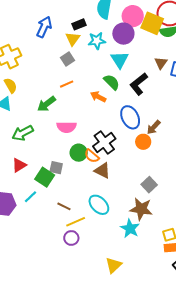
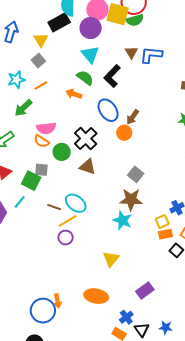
black rectangle: (79, 24) -> (59, 22), moved, size x1.5
cyan star: (97, 41) -> (16, 80), moved
orange semicircle: (92, 156) -> (41, 141), moved
cyan ellipse: (99, 205) -> (76, 203), moved

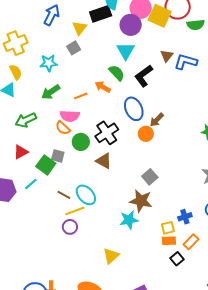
green semicircle: (135, 20) -> (196, 25), moved
orange line: (41, 86) -> (81, 96), moved
cyan star: (122, 220) -> (129, 220), turned 30

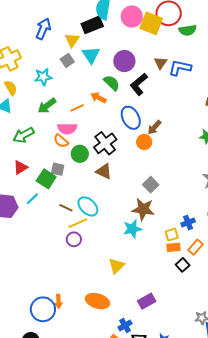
purple circle: (131, 25) -> (124, 61), moved
cyan triangle: (126, 51) -> (91, 55), moved

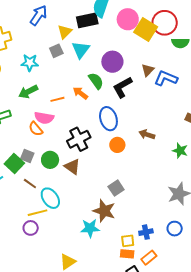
brown arrow: (154, 127) -> (147, 134), moved, turned 56
green circle: (80, 154) -> (50, 160), moved
brown line: (66, 208) -> (30, 184), moved

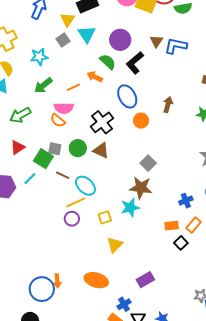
brown arrow: (147, 134) -> (168, 105), turned 98
yellow square: (128, 241) -> (105, 217), moved

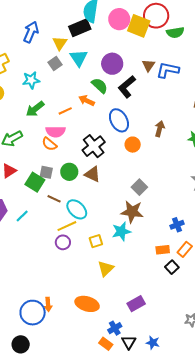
cyan line: (30, 179) -> (22, 216), moved

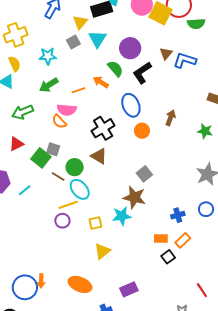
green circle: (69, 172) -> (75, 167), moved

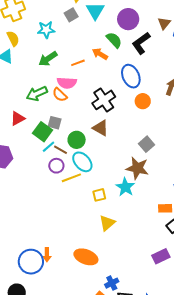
green arrow: (23, 112) -> (37, 94), moved
cyan line: (25, 190) -> (48, 147), moved
cyan star: (122, 216) -> (125, 187), turned -30
purple circle: (62, 221) -> (56, 166), moved
purple rectangle: (129, 289) -> (161, 256), moved

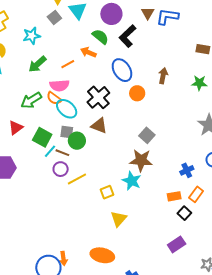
gray square: (55, 123) -> (67, 132), moved
cyan ellipse: (82, 162) -> (67, 109), moved

